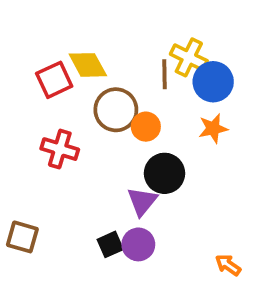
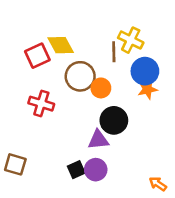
blue circle: (213, 82) -> (145, 71), moved
purple triangle: (142, 201) -> (98, 140), turned 45

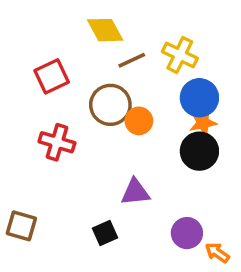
yellow diamond: (61, 45) -> (105, 30), moved
brown line: (114, 52) -> (132, 60), moved, turned 66
black circle: (114, 120) -> (199, 151), moved
purple circle: (96, 170) -> (187, 233), moved

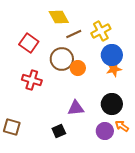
yellow cross: (180, 55) -> (101, 31), turned 36
red square: (52, 76) -> (29, 43), turned -30
black circle: (199, 151) -> (112, 104), moved
orange arrow: (217, 253) -> (122, 126), moved

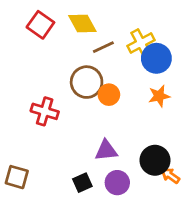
red square: (29, 43) -> (40, 25), moved
blue circle: (112, 55) -> (156, 58), moved
black circle: (112, 104) -> (155, 160), moved
purple circle: (105, 131) -> (117, 183), moved

